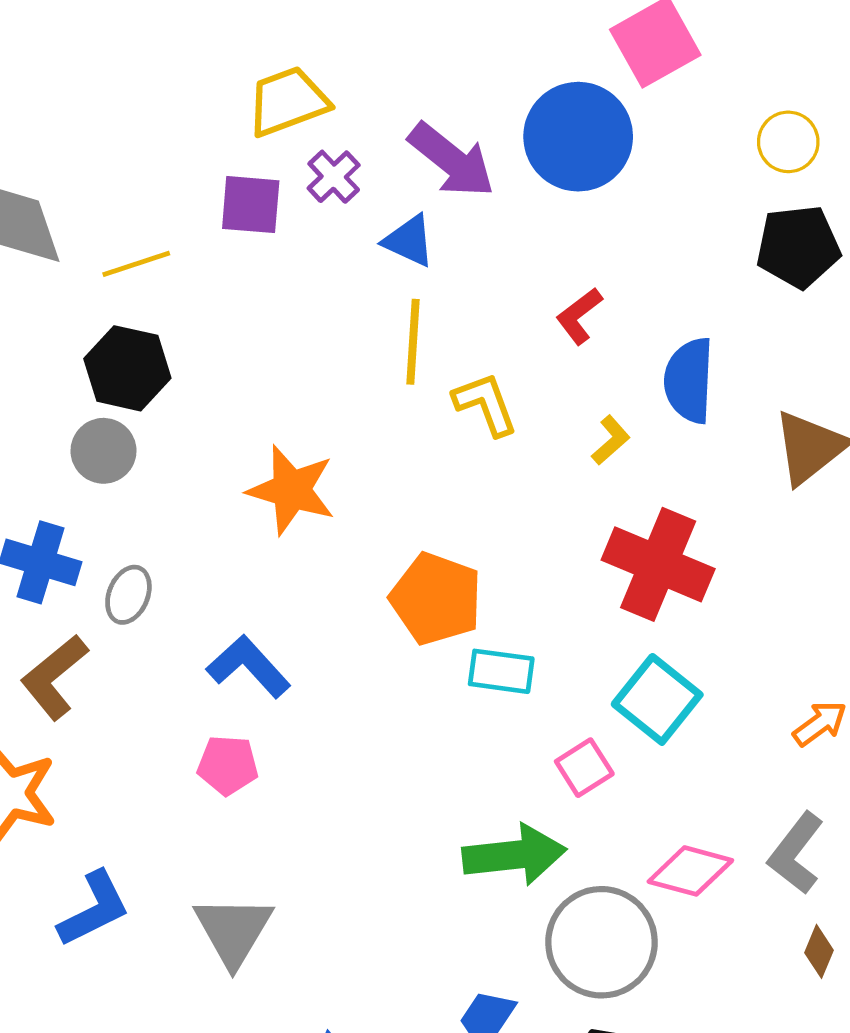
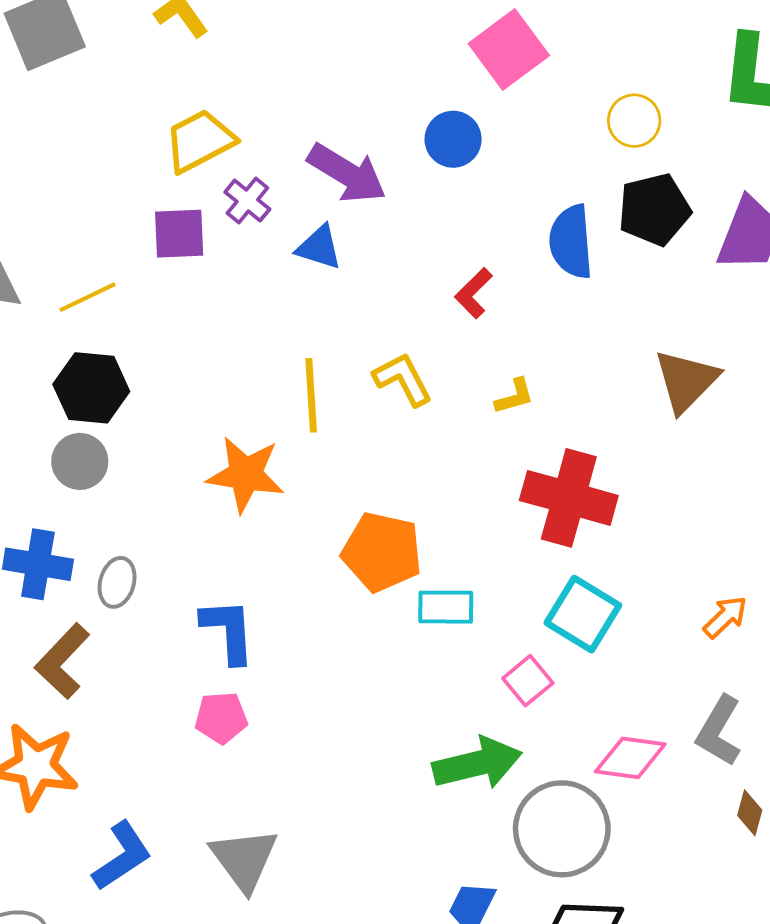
blue circle: (578, 137) -> (453, 139), size x0.6
yellow line: (413, 342) -> (311, 395), moved
blue semicircle: (689, 380) -> (571, 242), moved
yellow L-shape: (611, 440) -> (514, 396), turned 33
blue L-shape: (249, 667) -> (228, 631), turned 46

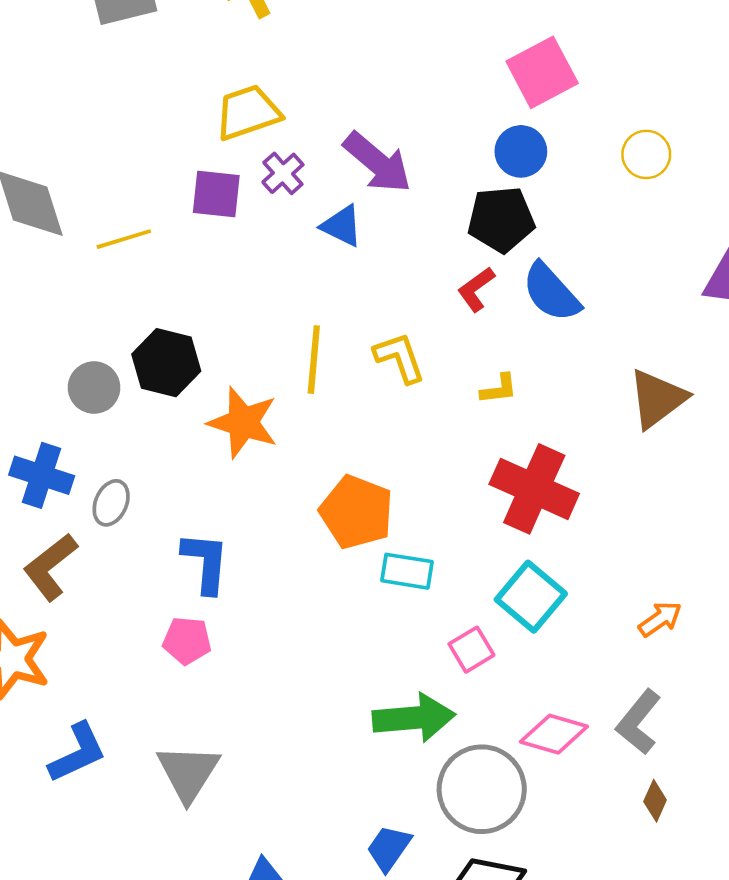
blue circle: (453, 139) -> (521, 151), moved
black pentagon: (654, 210) -> (501, 219), moved
blue semicircle: (571, 242) -> (551, 292), moved, turned -46
black hexagon: (91, 388) -> (166, 363), moved

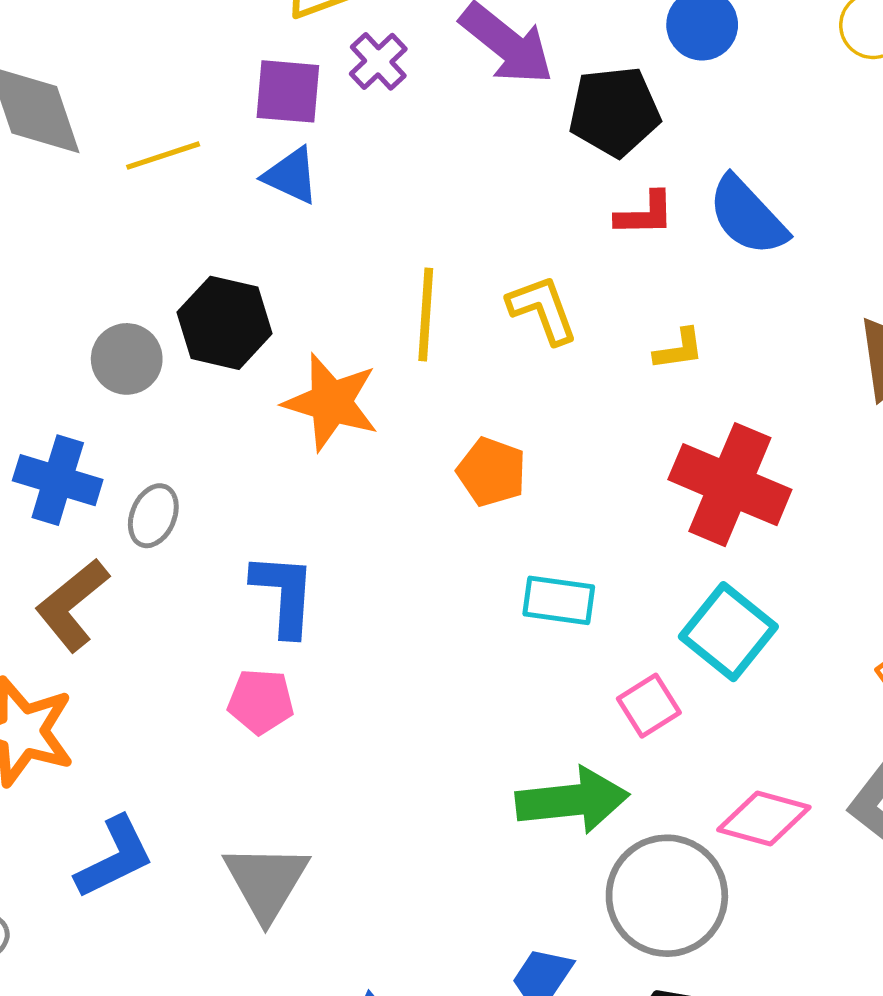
black pentagon: (501, 219) -> (614, 111), moved
blue triangle: (342, 226) -> (291, 176), moved
red L-shape: (476, 289) -> (645, 214), turned -144
orange pentagon: (356, 512) -> (492, 472), moved, size x0.7

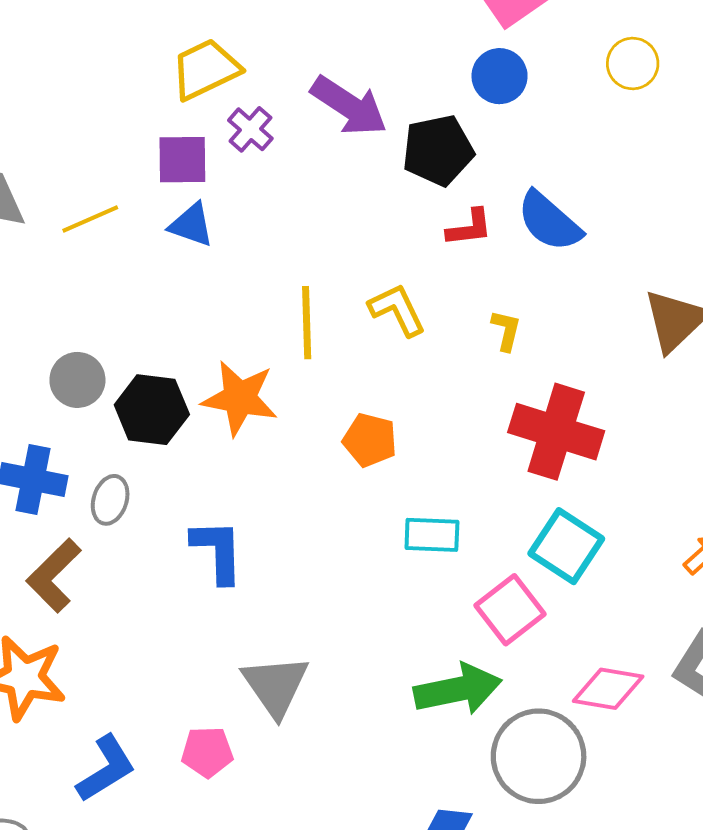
black hexagon: (225, 323) -> (152, 410), moved
yellow L-shape: (679, 349) -> (506, 330), turned -63
pink pentagon: (261, 701) -> (207, 752), moved
pink square: (649, 706) -> (510, 610), size x1.4
gray triangle: (266, 882) -> (275, 686), moved

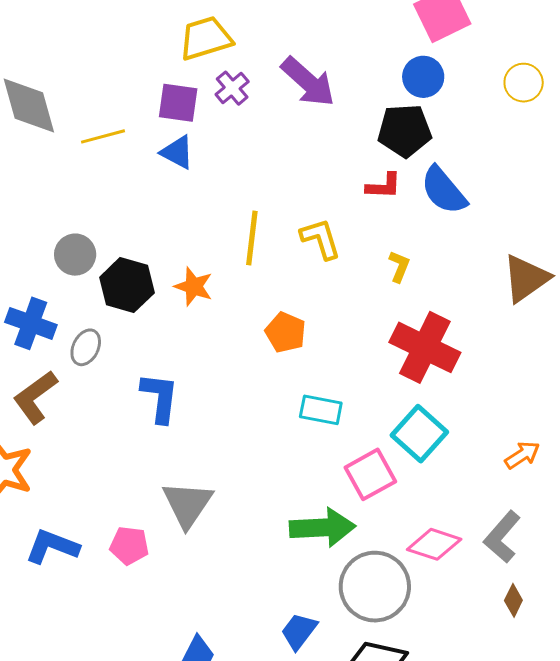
black pentagon: (438, 150) -> (405, 131), moved
orange star: (240, 398) -> (194, 286), size x0.7
blue L-shape: (106, 769) -> (52, 547), turned -136

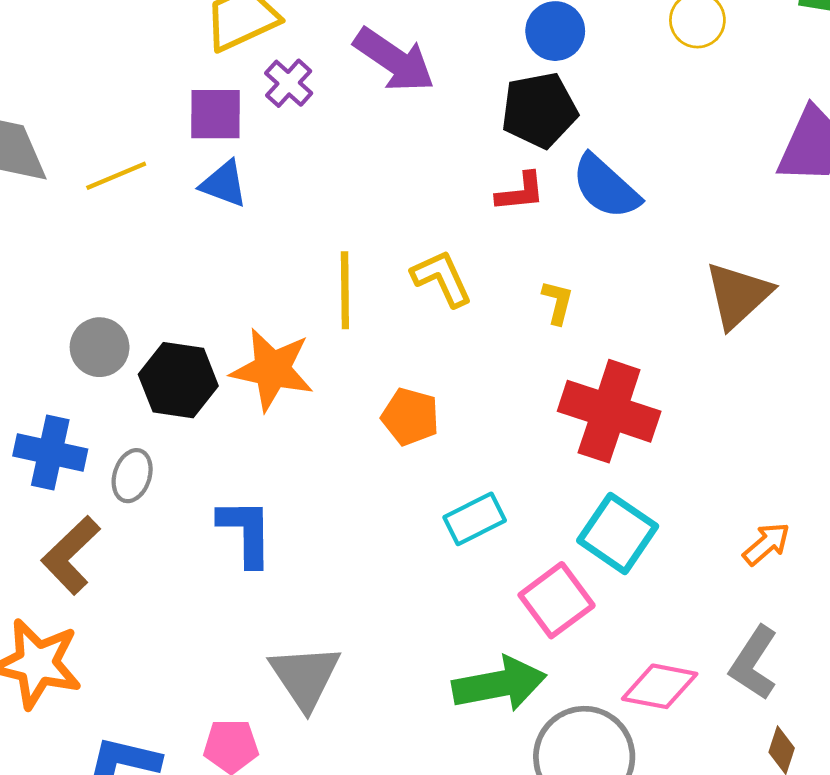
orange star: (194, 286) -> (272, 370), size x1.5
cyan rectangle: (321, 410) -> (475, 519), turned -30

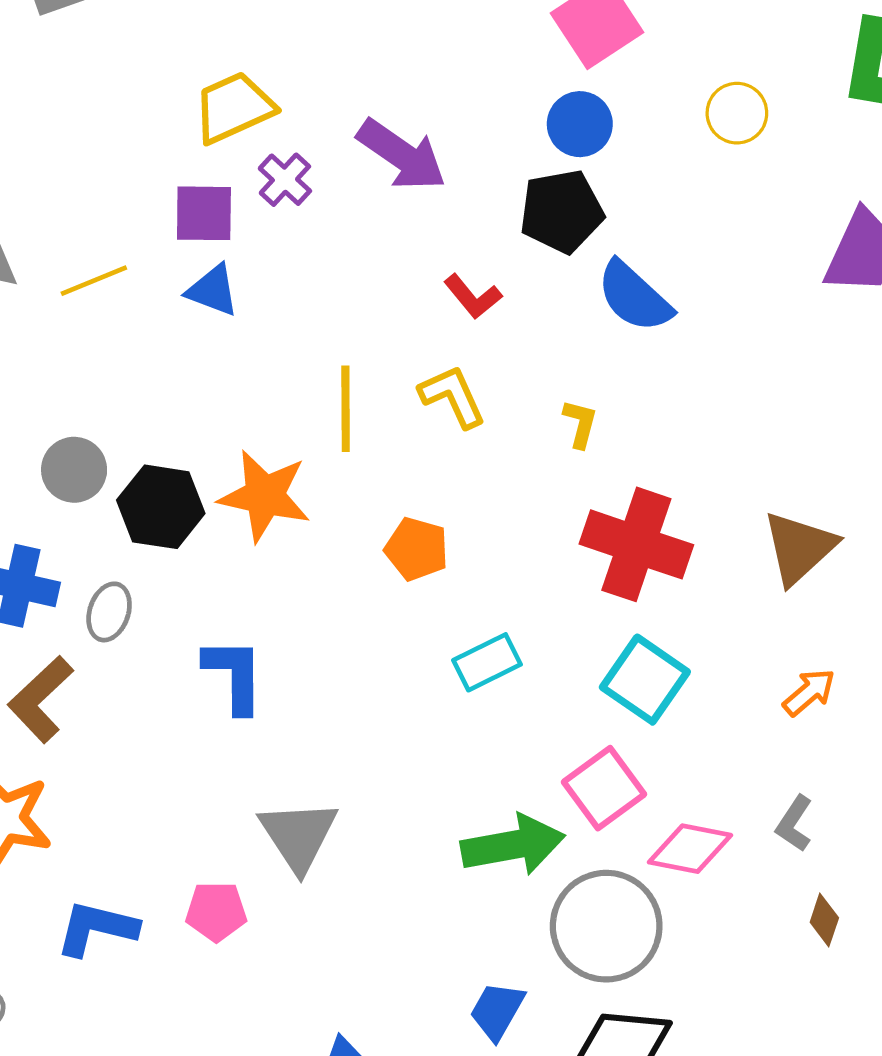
red L-shape: (520, 192) -> (473, 297), moved, turned 56
brown triangle: (738, 295) -> (799, 548), moved
pink square: (557, 600) -> (604, 788), moved
gray L-shape: (754, 663) -> (794, 824), size x0.7

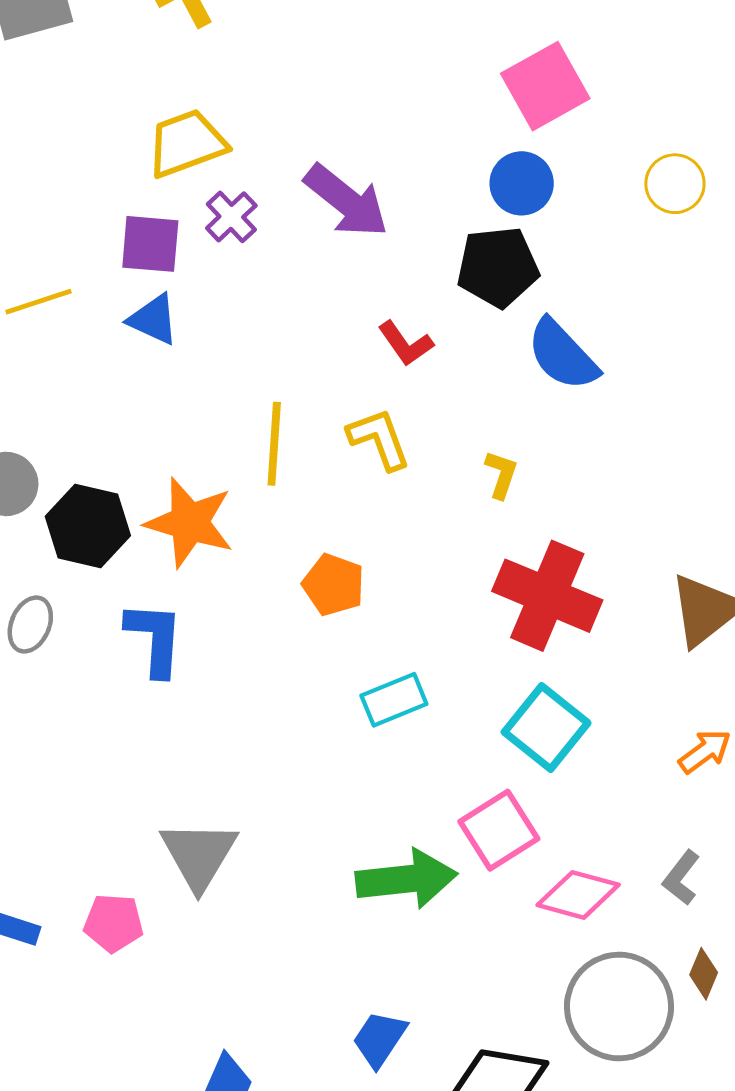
blue L-shape: (234, 675) -> (155, 639), moved
gray circle: (606, 926) -> (619, 1006), moved

